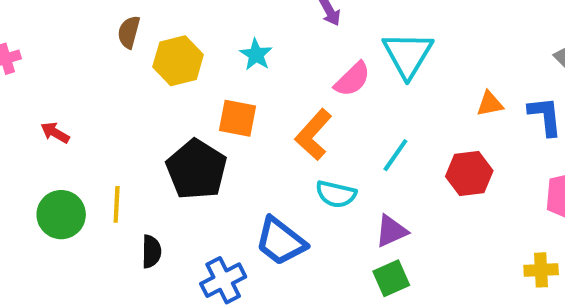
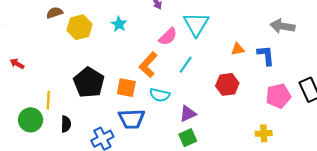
brown semicircle: (129, 32) -> (54, 13), turned 56
orange square: (238, 118) -> (126, 88), moved
cyan line: (395, 155) -> (186, 65), moved
green circle: (61, 215) -> (31, 120), moved
blue trapezoid: (281, 241) -> (132, 119), turned -40

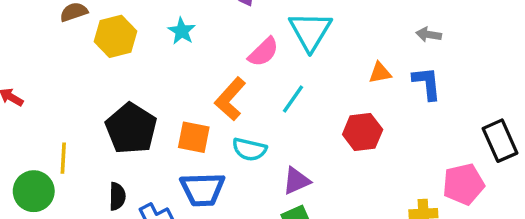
gray arrow: (282, 26) -> (429, 35), moved, size x0.6
pink pentagon: (278, 96) -> (463, 184), moved
black semicircle: (66, 124) -> (117, 196), moved

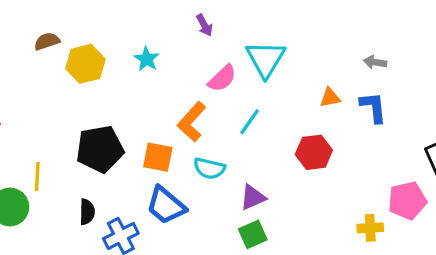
black pentagon: (131, 129) -> (100, 149), turned 30
blue trapezoid: (202, 189) -> (166, 205), turned 42

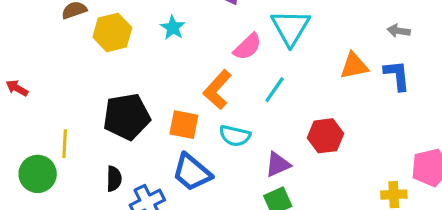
orange triangle: (330, 98) -> (354, 66), size x1.4
red hexagon: (314, 152) -> (325, 136), moved

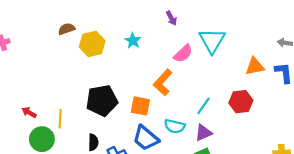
red arrow: (17, 88) -> (29, 112), moved
cyan line: (275, 90) -> (203, 106), moved
cyan semicircle: (235, 136) -> (175, 126), moved
red hexagon: (325, 136) -> (241, 102), moved

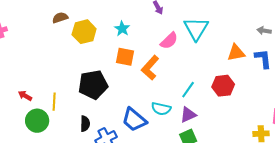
orange square: (140, 106) -> (125, 57), moved

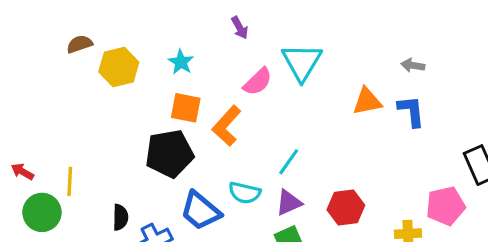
black pentagon: (93, 85) -> (169, 154), moved
red hexagon: (223, 86) -> (346, 208), moved

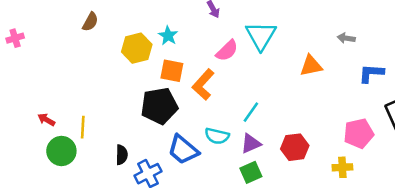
brown semicircle: (80, 44) -> (90, 22), turned 138
yellow hexagon: (119, 67) -> (137, 48), moved
blue L-shape: (411, 111) -> (371, 73), moved, turned -80
pink pentagon: (446, 206) -> (359, 133), moved

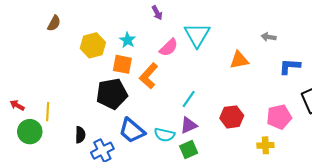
cyan star: (168, 36) -> (128, 40), moved
cyan semicircle: (217, 136) -> (164, 135), moved
red hexagon: (295, 147) -> (232, 117), moved

